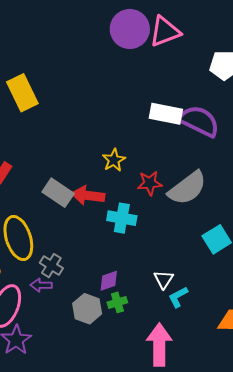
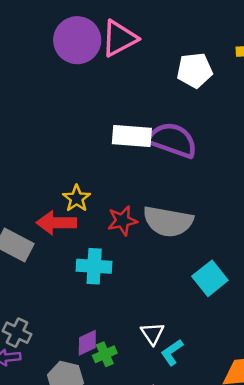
gray semicircle: (187, 188) -> (168, 221), turned 54
red arrow: (88, 195) -> (56, 223), moved
green cross: (117, 302) -> (105, 354), moved

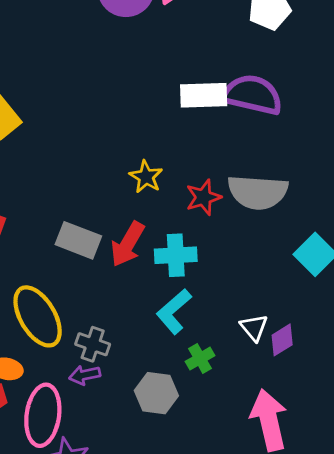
red arrow: (56, 223) -> (128, 244), moved, turned -54
purple diamond: (87, 343) -> (282, 340), moved
cyan L-shape: (172, 352) -> (174, 311), moved, size x1.4

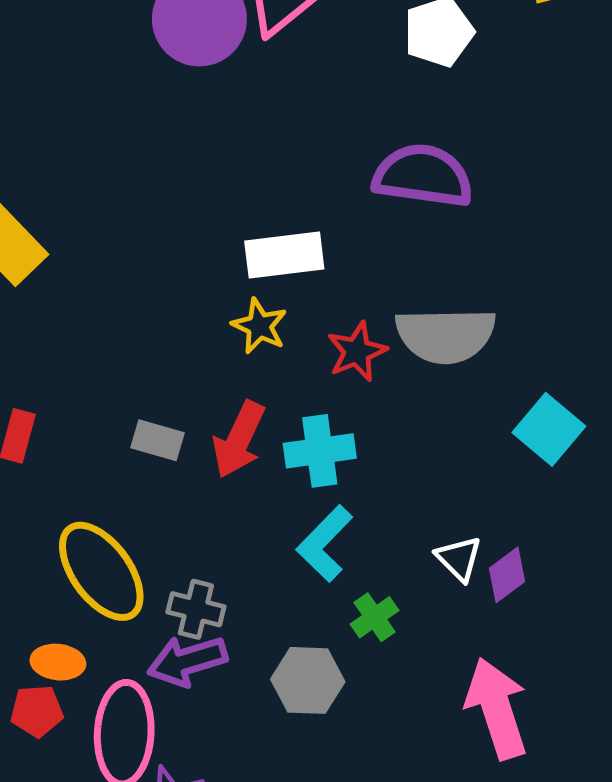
white rectangle: (204, 95) -> (284, 255), moved
gray rectangle: (78, 240) -> (157, 440), size x0.7
purple arrow: (85, 375) -> (187, 661), size x1.5

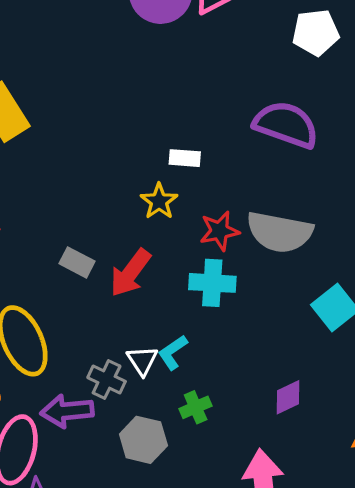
white rectangle: (284, 255) -> (185, 158), size x0.6
cyan cross: (320, 451) -> (212, 283), moved
cyan L-shape: (325, 544) -> (173, 352), size x0.7
white triangle: (459, 559) -> (142, 361), moved
gray cross: (196, 609) -> (107, 380), moved

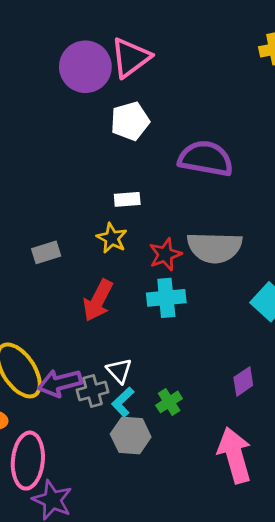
white pentagon: (316, 32) -> (130, 121), moved
gray rectangle: (77, 262) -> (46, 252), moved, turned -36
cyan L-shape: (173, 352) -> (123, 402), moved
gray cross: (107, 380) -> (92, 391), turned -32
purple arrow: (67, 411) -> (60, 383), moved

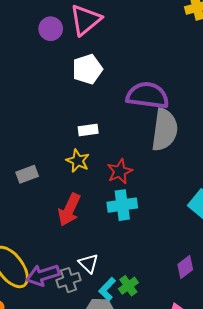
purple circle: (85, 67) -> (51, 29), size x0.6
gray semicircle: (215, 247) -> (165, 130), moved, turned -81
cyan L-shape: (123, 402) -> (107, 289), moved

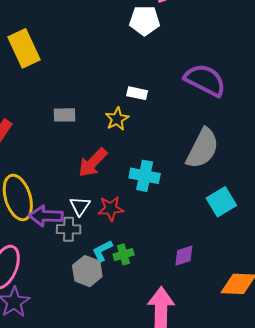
white pentagon: (87, 69) -> (145, 20), moved
gray semicircle: (165, 130) -> (203, 148), moved
red star: (120, 171) -> (111, 208), moved
white triangle: (88, 263) -> (80, 206), moved

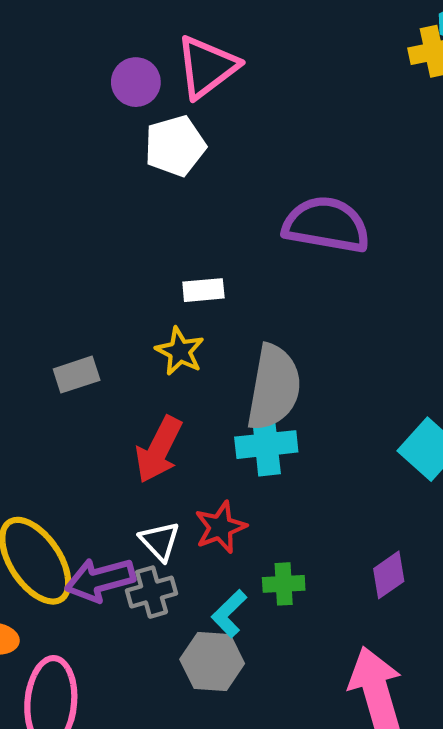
gray semicircle: (203, 148) -> (274, 387), moved
green cross: (124, 254) -> (284, 584), moved, turned 30

